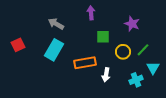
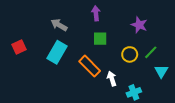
green square: (103, 37) -> (100, 39), moved
orange rectangle: (85, 63) -> (90, 66), turned 55
white arrow: (106, 75) -> (112, 79), turned 152
cyan cross: (136, 80) -> (134, 92), moved

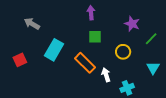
gray arrow: (59, 25) -> (32, 24), moved
red square: (19, 47) -> (20, 60), moved
green line: (151, 52) -> (151, 39), moved

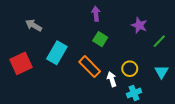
green square: (95, 37) -> (100, 39), turned 32
yellow circle: (123, 52) -> (130, 69), moved
red square: (20, 60) -> (21, 63), size x1.5

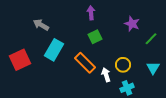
gray arrow: (34, 25) -> (41, 25), moved
green square: (100, 39) -> (95, 37), turned 32

